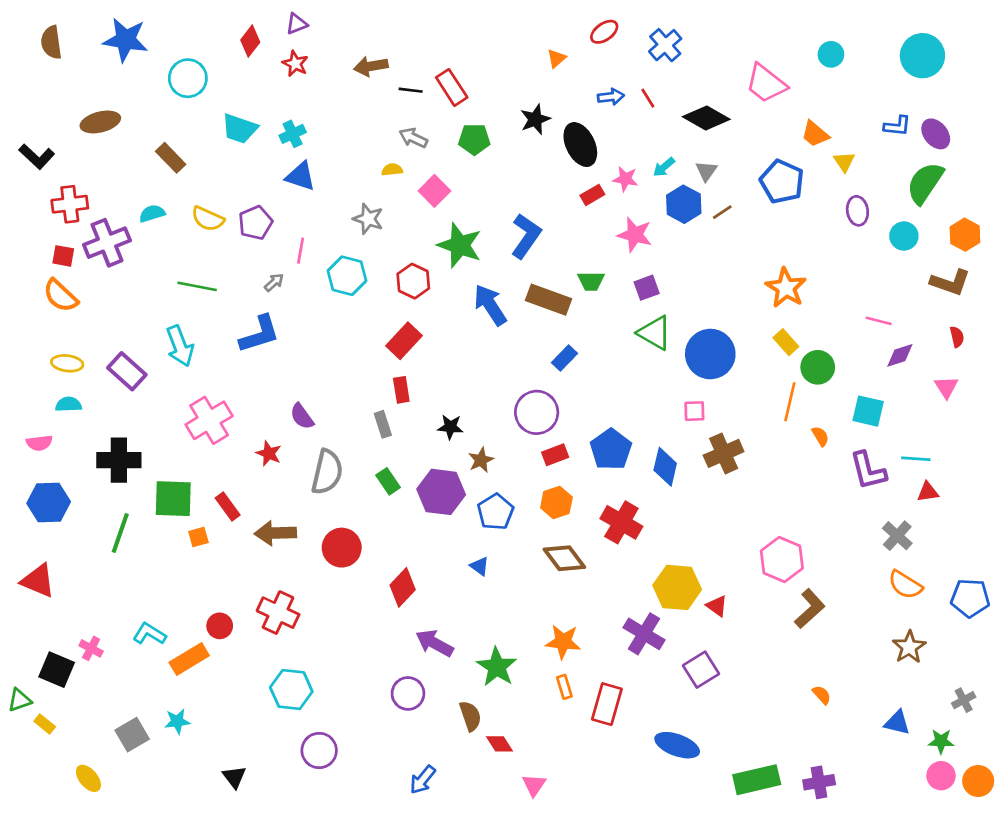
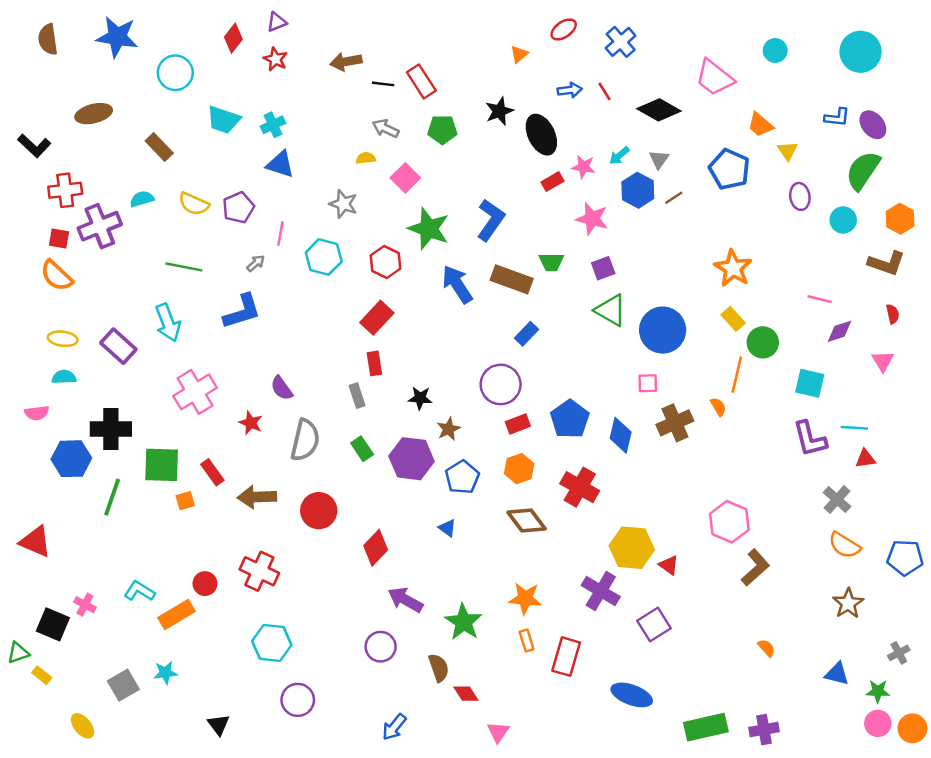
orange semicircle: (820, 436) -> (718, 407), moved
blue hexagon: (49, 503) -> (71, 459), moved

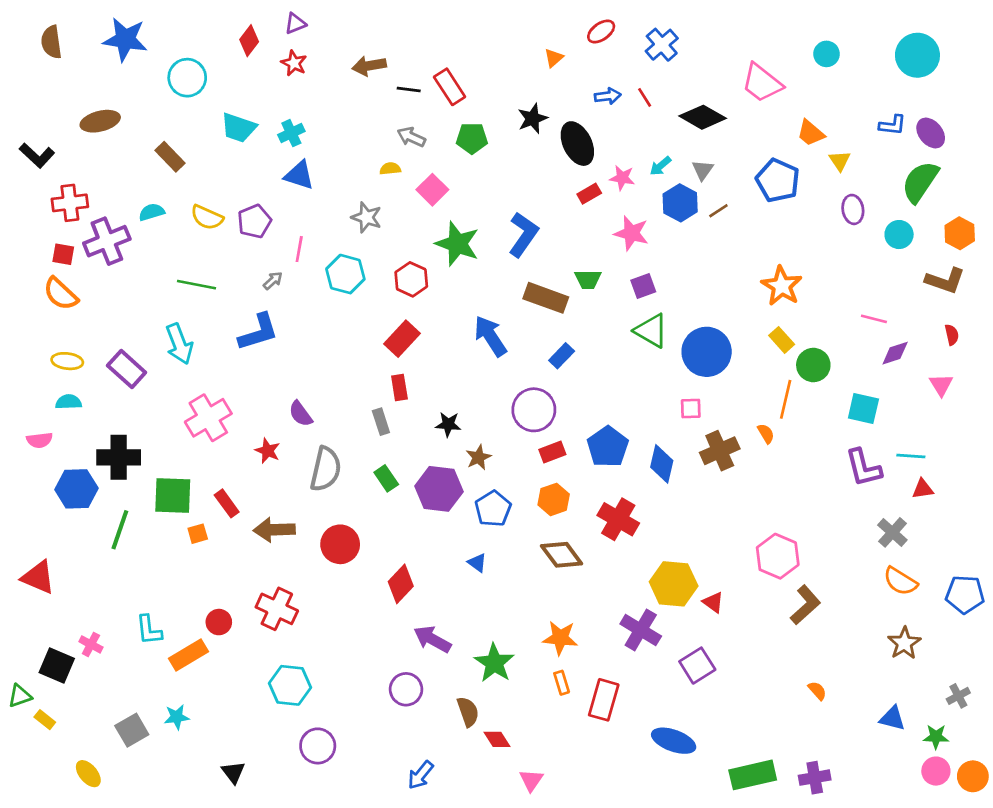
blue arrow: (457, 284) -> (490, 336), moved
cyan L-shape: (139, 591) -> (149, 630), turned -128

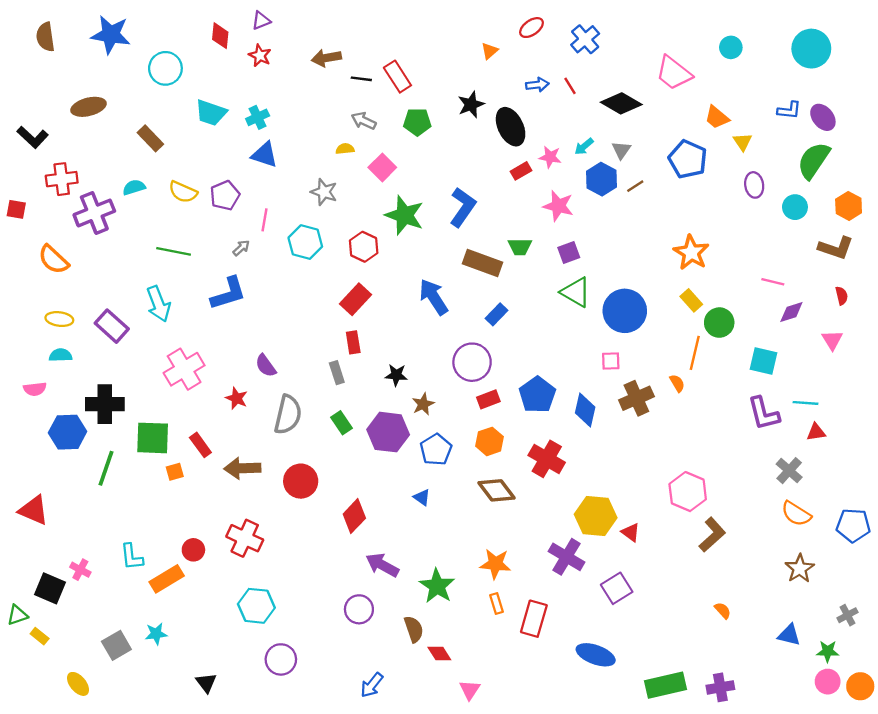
red diamond: (249, 41) -> (220, 36), turned -32
red square: (63, 254) -> (16, 209), moved

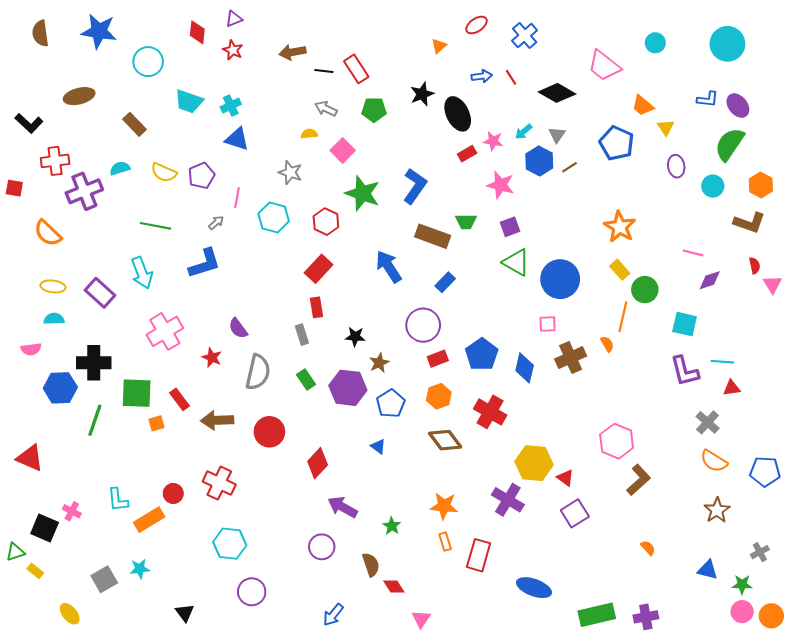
pink triangle: (832, 340) -> (772, 284), moved
green star: (437, 586) -> (392, 526), size x0.6
purple square: (617, 588) -> (575, 513), moved

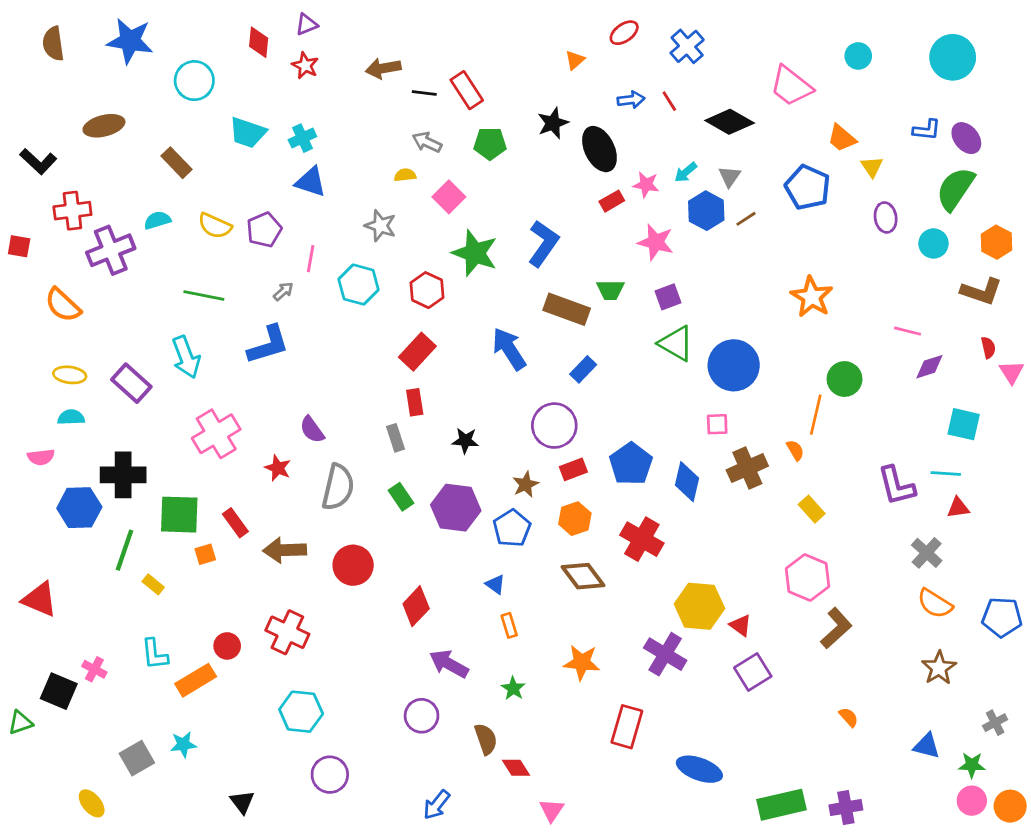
yellow rectangle: (620, 270) -> (812, 509), moved
cyan square: (685, 324) -> (964, 424), moved
brown star: (379, 363) -> (526, 484), moved
orange rectangle: (445, 542) -> (509, 625), moved
yellow rectangle: (35, 571) -> (153, 584), moved

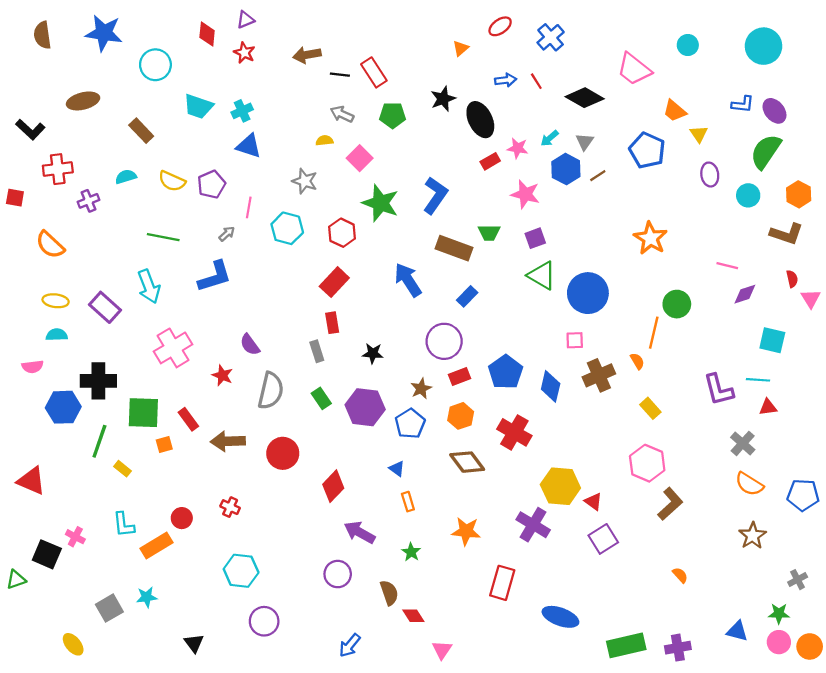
purple cross: (111, 250) -> (88, 201), size x0.6
red cross: (287, 632) -> (230, 507), size x0.6
blue triangle: (927, 746) -> (737, 631), moved

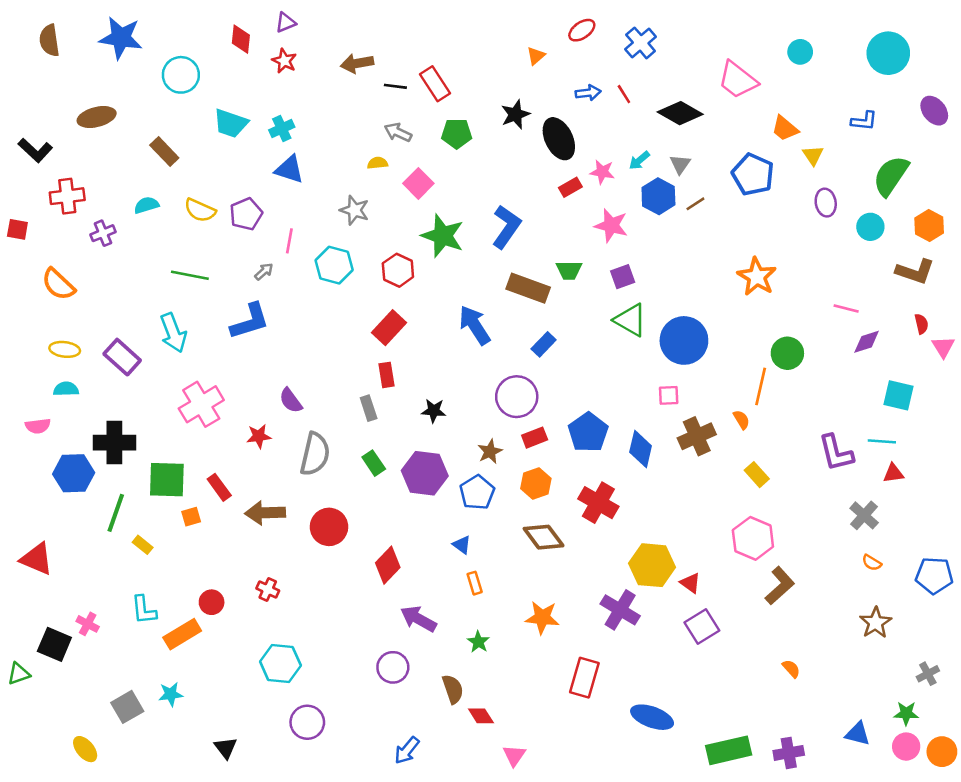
purple ellipse: (774, 111) -> (934, 111), moved
red star: (222, 375) -> (259, 436), turned -30
orange semicircle: (749, 484) -> (872, 563), size x0.6

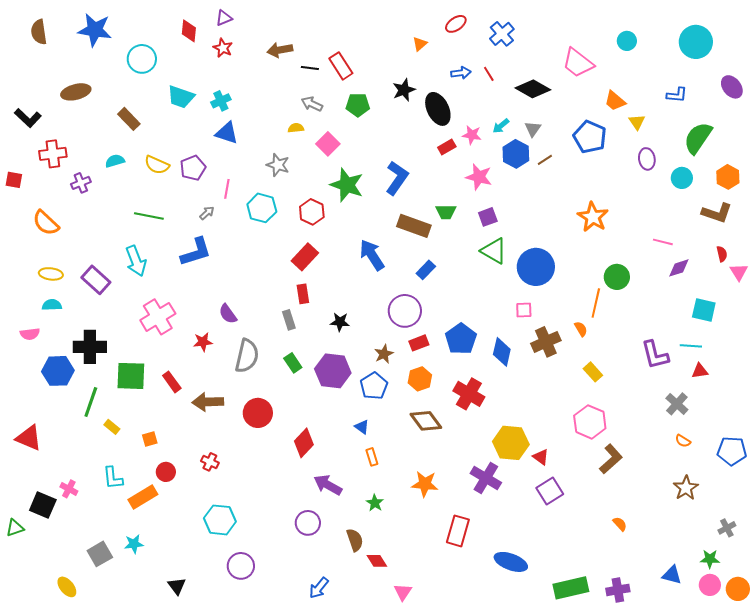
orange square: (191, 517) -> (150, 439), moved

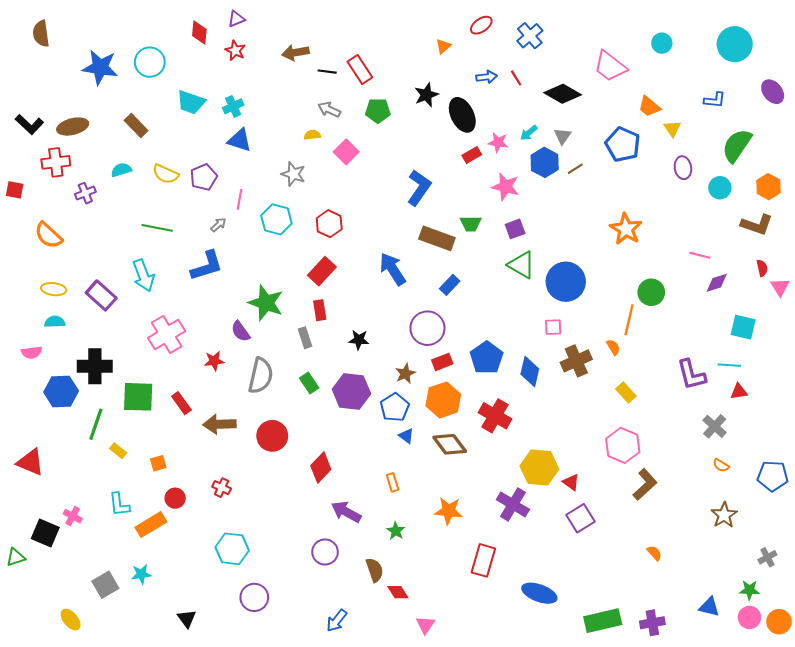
blue star: (95, 30) -> (100, 67), moved
brown ellipse: (76, 92) -> (73, 127), moved
green star: (347, 185) -> (266, 303), moved
orange hexagon: (420, 379) -> (443, 400), size x1.4
blue triangle: (362, 427) -> (406, 436), moved

